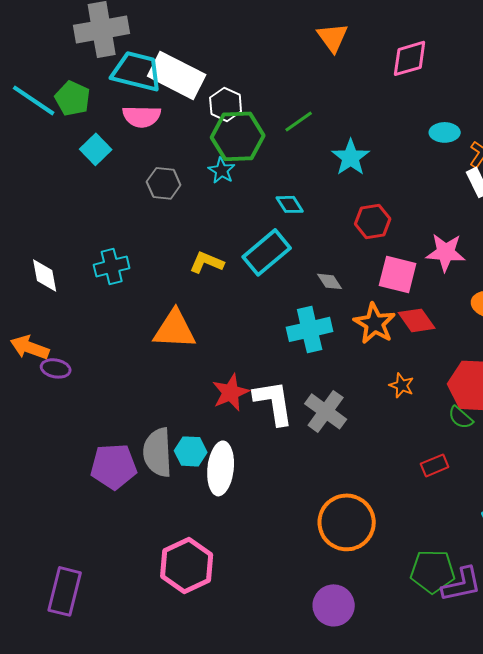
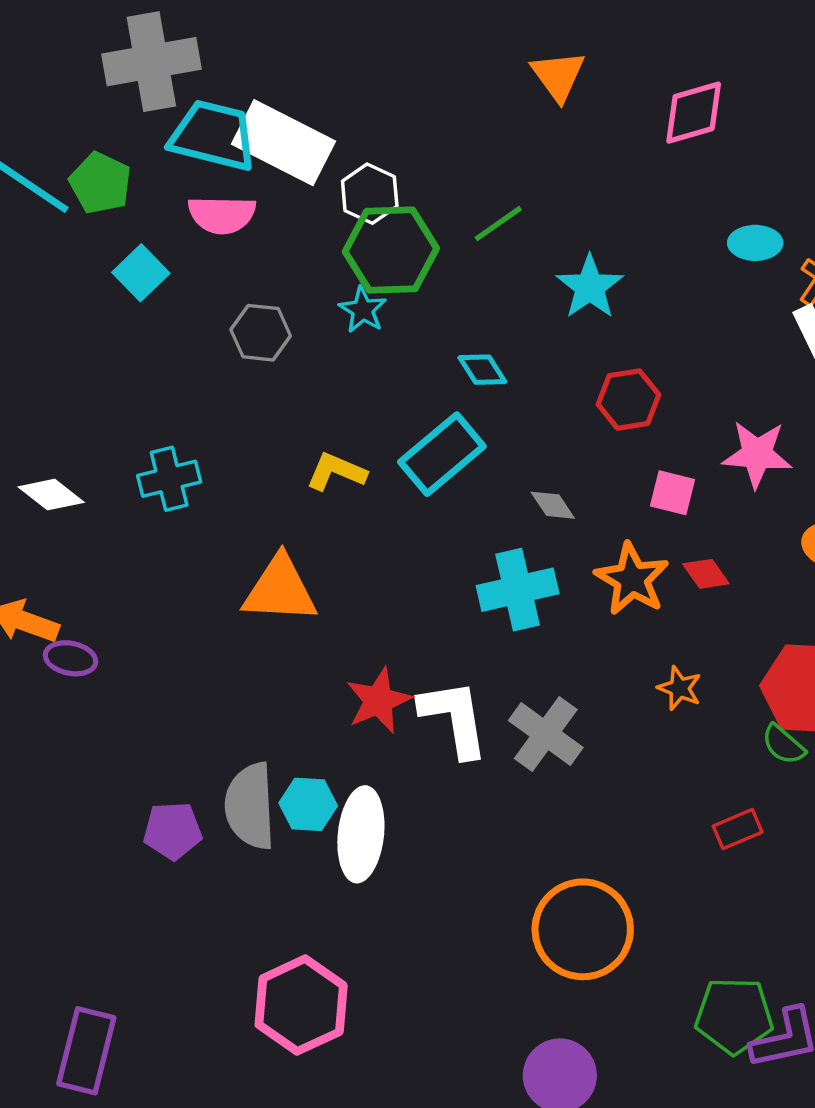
pink square: (398, 274) -> (672, 493), size x0.7
white diamond: (45, 275) -> (51, 495), turned -42
red diamond: (417, 320) -> (706, 574), size x0.7
purple pentagon: (114, 466) -> (173, 831), size x0.7

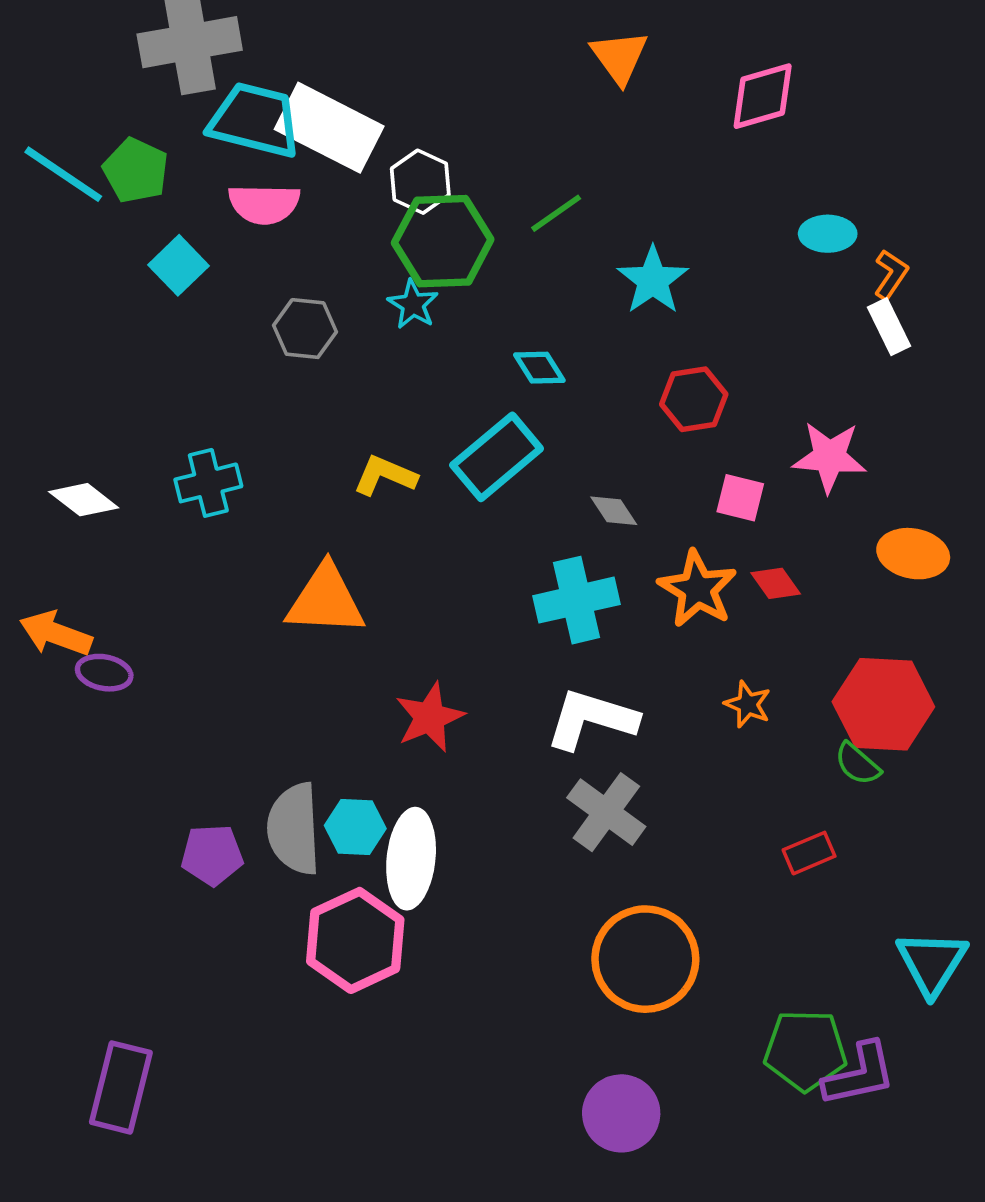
white L-shape: (454, 718) -> (591, 719), moved, turned -64
gray cross: (546, 734) -> (606, 812), moved
pink hexagon: (301, 1005) -> (355, 940), moved

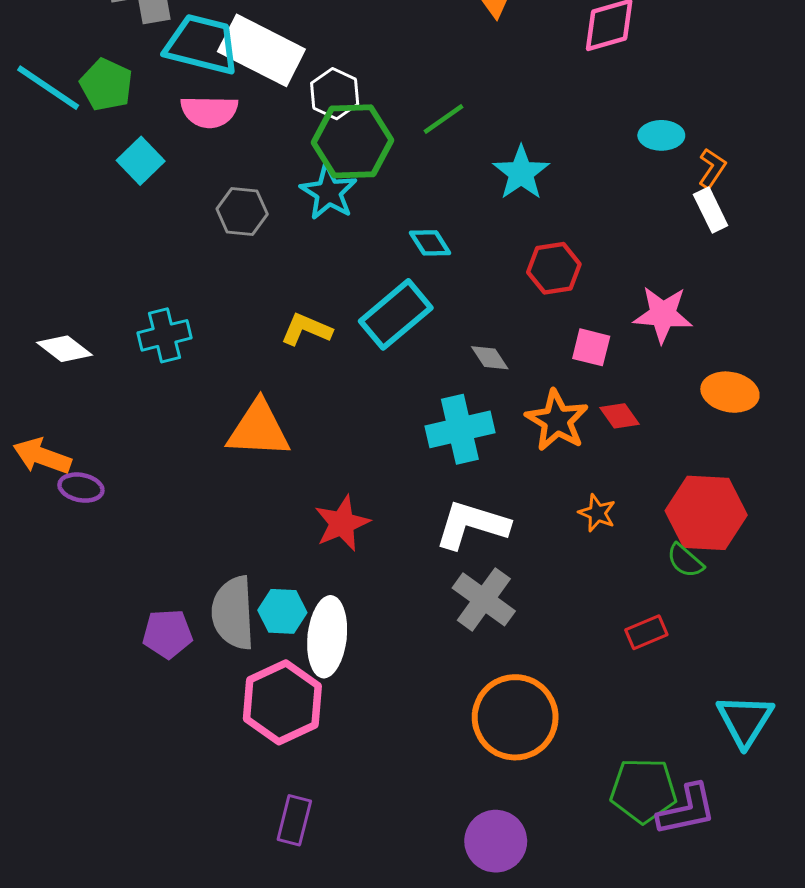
cyan star: (413, 304) -> (329, 192), size x1.4
purple rectangle: (121, 1087) -> (294, 820), moved, size x0.7

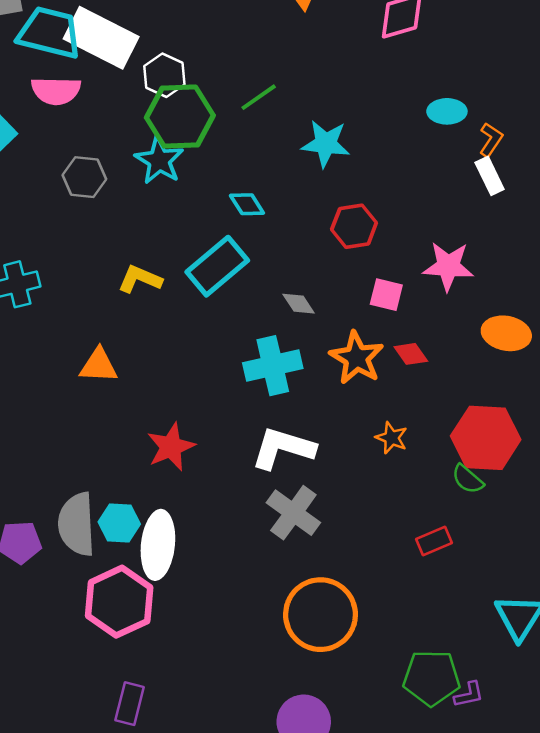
cyan star: (521, 173) -> (326, 144), turned -30
orange triangle: (258, 429) -> (99, 366), size x0.7
purple L-shape: (687, 810) -> (469, 695), size x0.6

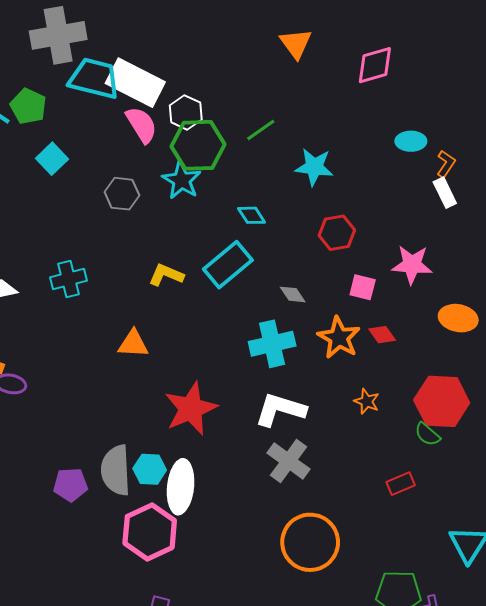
pink semicircle: (56, 91) -> (141, 125), moved, turned -123
red star: (171, 447) -> (191, 409), size x1.4

